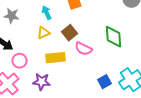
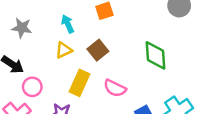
pink semicircle: (84, 49) -> (115, 88), moved
yellow rectangle: (56, 58) -> (79, 83), turned -60

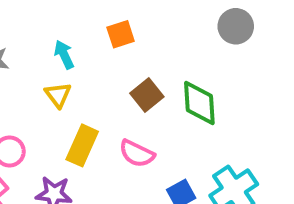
yellow triangle: (64, 50) -> (58, 95), turned -42
brown square: (98, 50) -> (147, 95), moved

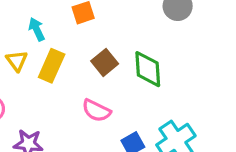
yellow triangle: (58, 95) -> (17, 61), moved
yellow rectangle: (82, 145) -> (52, 66), moved

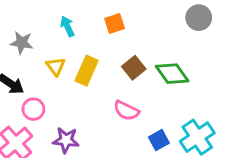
cyan arrow: (37, 29) -> (67, 26), moved
green diamond: (148, 69) -> (172, 74), turned -32

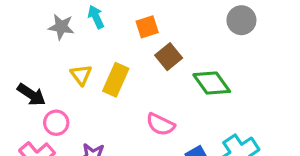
cyan arrow: (67, 26) -> (96, 17), moved
gray star: (22, 43) -> (61, 27), moved
brown square: (134, 68) -> (169, 57), moved

